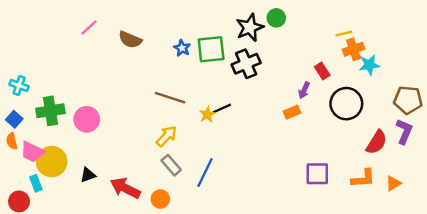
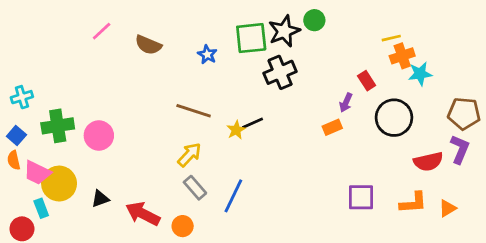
green square: (211, 49) -> (251, 38), moved
cyan cross: (19, 85) -> (22, 97), turned -36
red semicircle: (377, 142) -> (428, 162), turned 45

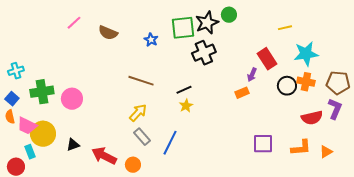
orange cross: (402, 56) -> (306, 82), moved, turned 30
cyan star: (420, 74) -> (306, 54), size x1.4
red rectangle: (367, 81) -> (267, 59), size x1.5
black circle: (394, 118) -> (287, 86), size x0.7
yellow star: (236, 130) -> (186, 106), moved

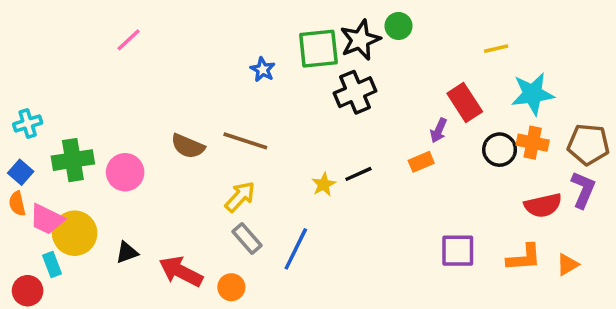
brown semicircle: (108, 33) -> (188, 146), moved
black line: (184, 90) -> (358, 174), moved

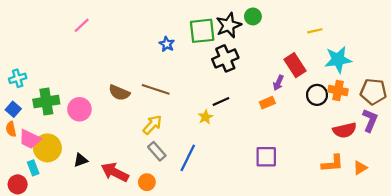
black line: (358, 174) -> (221, 102), moved
purple square: (458, 251) -> (266, 157), moved

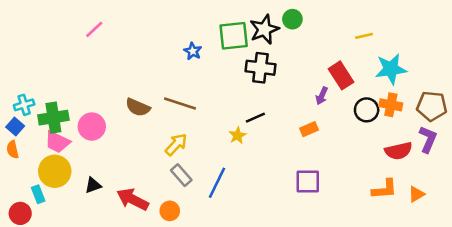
black cross: (225, 58) -> (260, 68), turned 30
cyan cross: (18, 78) -> (24, 105), moved
orange rectangle: (267, 103) -> (309, 129), moved
pink trapezoid: (30, 139) -> (57, 142), moved

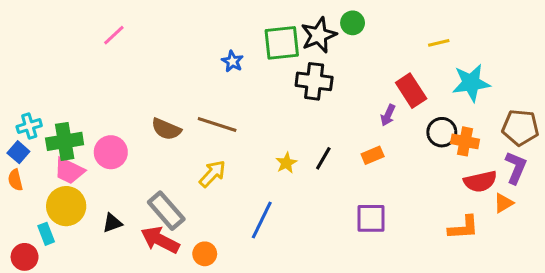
orange cross: (391, 105) -> (465, 141), moved
black line: (255, 118) -> (323, 158), moved, turned -36
gray rectangle: (181, 175) -> (166, 211), moved, size x1.4
orange triangle: (416, 194) -> (503, 203), moved

